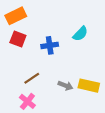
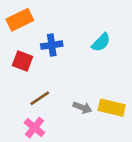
red square: (18, 39) -> (23, 61), moved
blue cross: (50, 45) -> (52, 45), moved

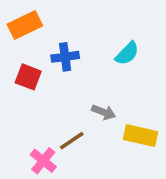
brown line: (40, 98) -> (72, 141), moved
gray arrow: (82, 108) -> (104, 112), moved

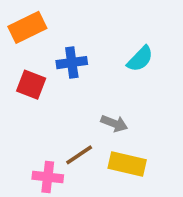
yellow rectangle: (141, 136) -> (127, 164), moved
pink cross: (43, 161) -> (48, 177), turned -32

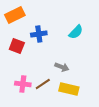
pink cross: (48, 177) -> (23, 84), moved

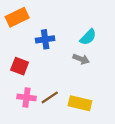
red square: (17, 46) -> (20, 66), moved
gray arrow: (62, 67) -> (81, 59), moved

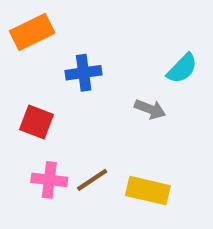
cyan semicircle: (88, 37) -> (182, 68), moved

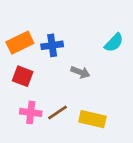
orange rectangle: (32, 32) -> (20, 43), moved
gray arrow: (150, 109) -> (80, 72), moved

